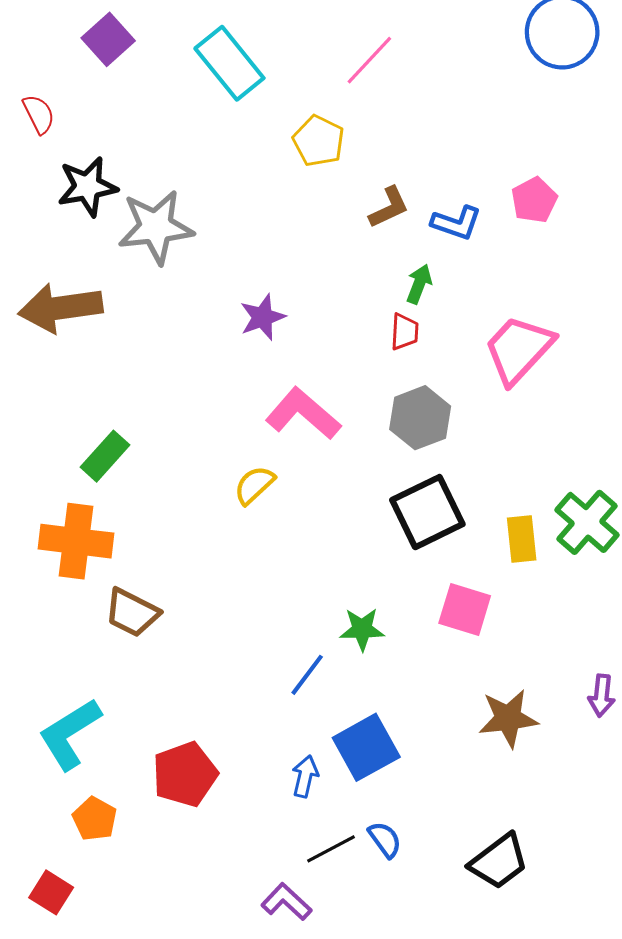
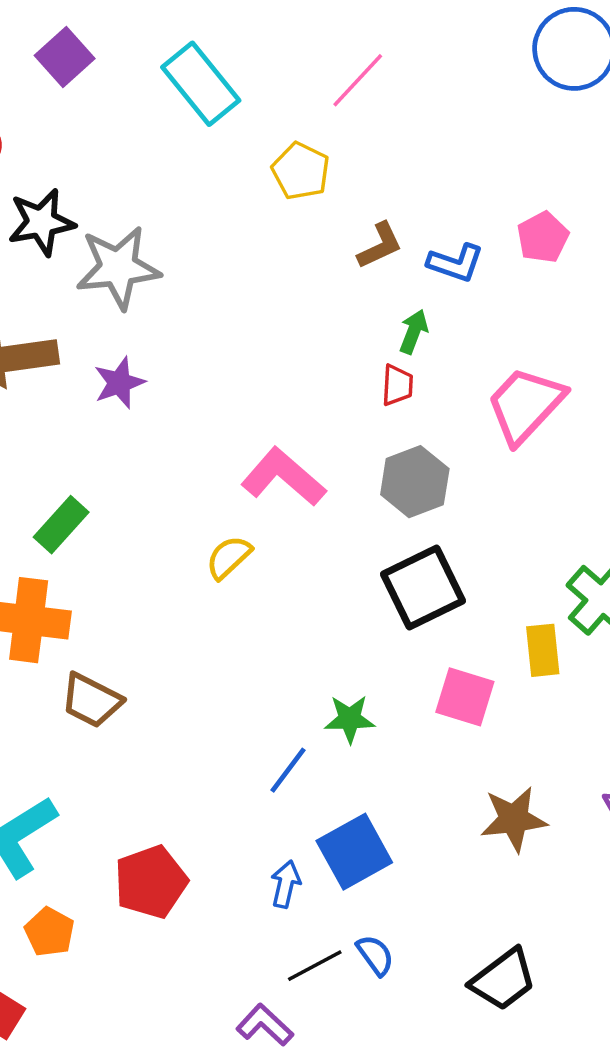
purple star: (263, 317) -> (119, 383), moved
yellow rectangle: (522, 539) -> (543, 650), moved

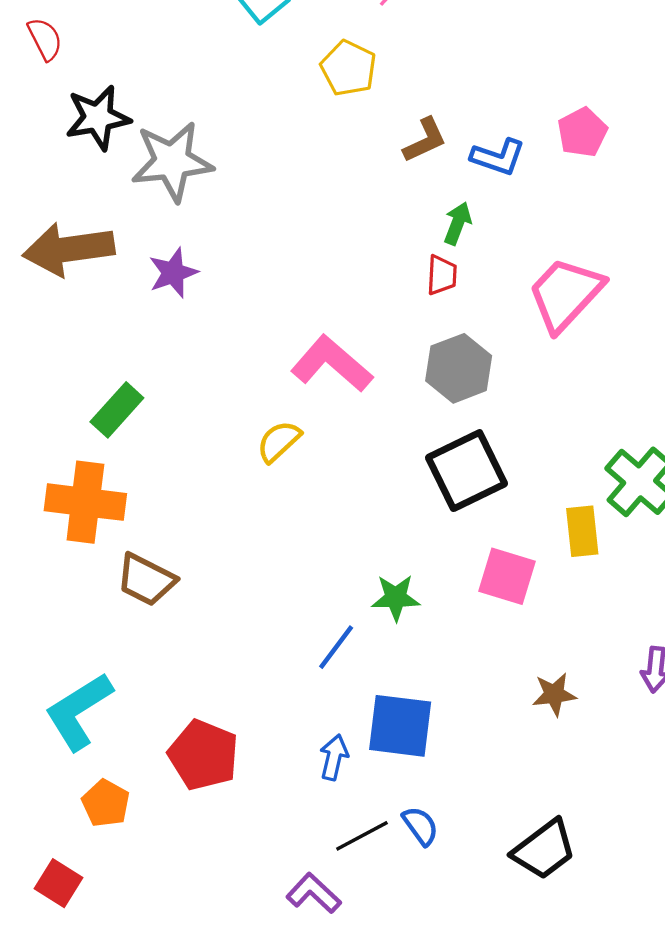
brown star: (514, 819) -> (554, 694), size x0.7
blue square: (354, 852) -> (400, 726), turned 36
red pentagon: (151, 882) -> (203, 755), turned -30

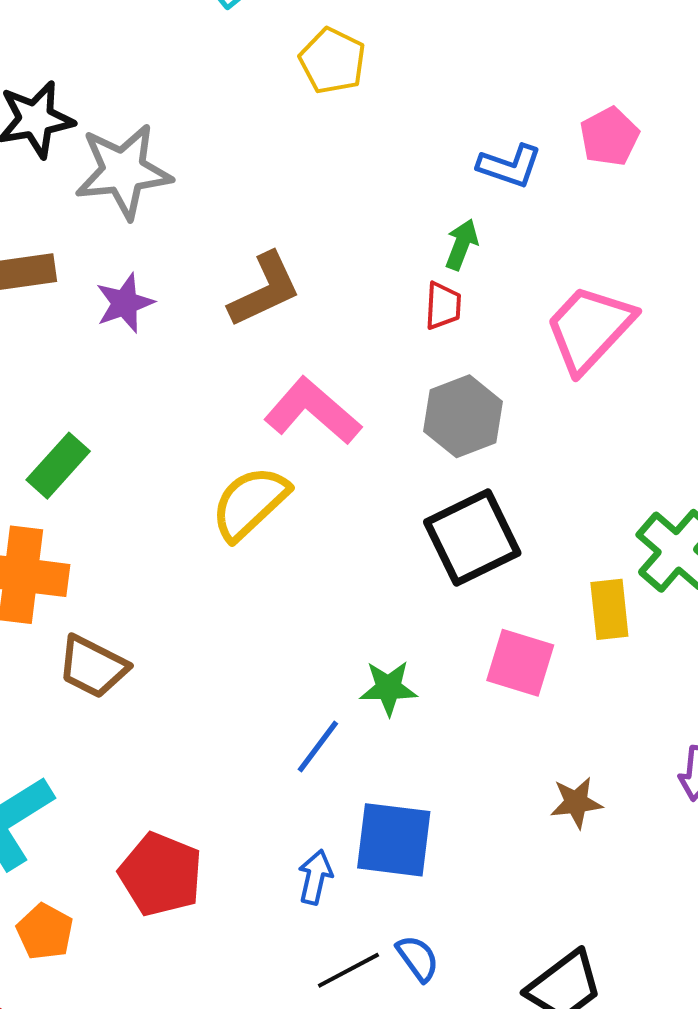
brown L-shape: (425, 140) -> (265, 290), moved, size x1.4
yellow semicircle: (279, 441) -> (250, 503), size x1.5

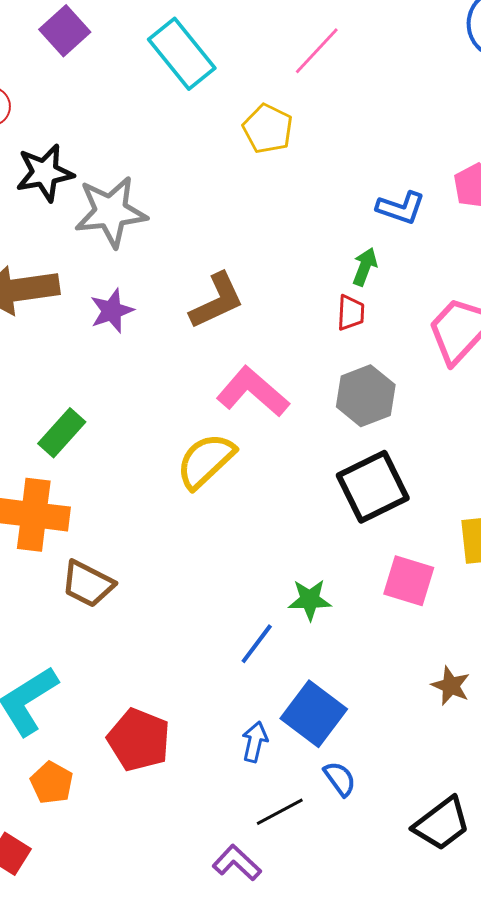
brown star: (576, 802) -> (451, 686), turned 30
blue square: (394, 840) -> (314, 714), turned 30
blue semicircle: (418, 958) -> (340, 779), moved

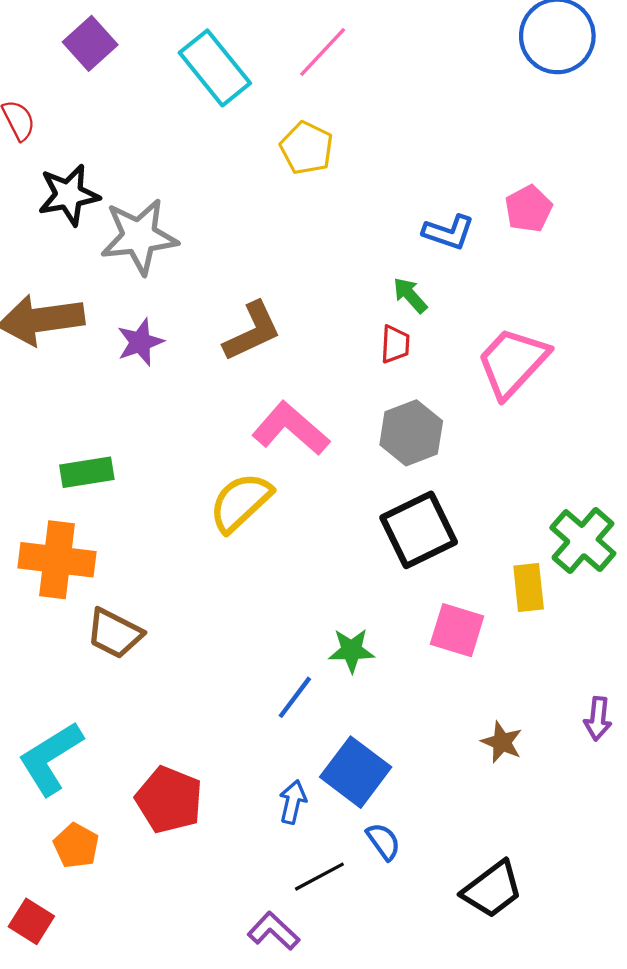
pink line: (317, 51) -> (323, 52), moved
green arrow: (365, 267) -> (410, 295), turned -63
green rectangle: (62, 433) -> (87, 472), turned 39

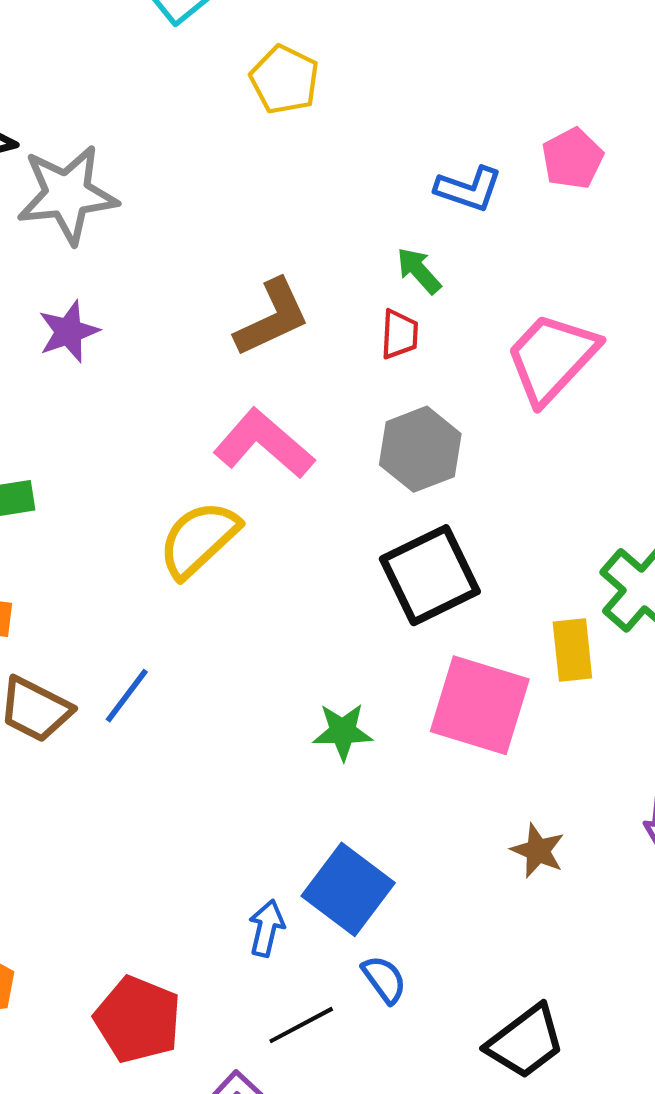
brown L-shape: (252, 331) -> (272, 318), moved
pink square: (457, 630) -> (480, 705), size x1.4
blue line: (295, 697) -> (127, 696), moved
red pentagon: (169, 800) -> (138, 1019), moved

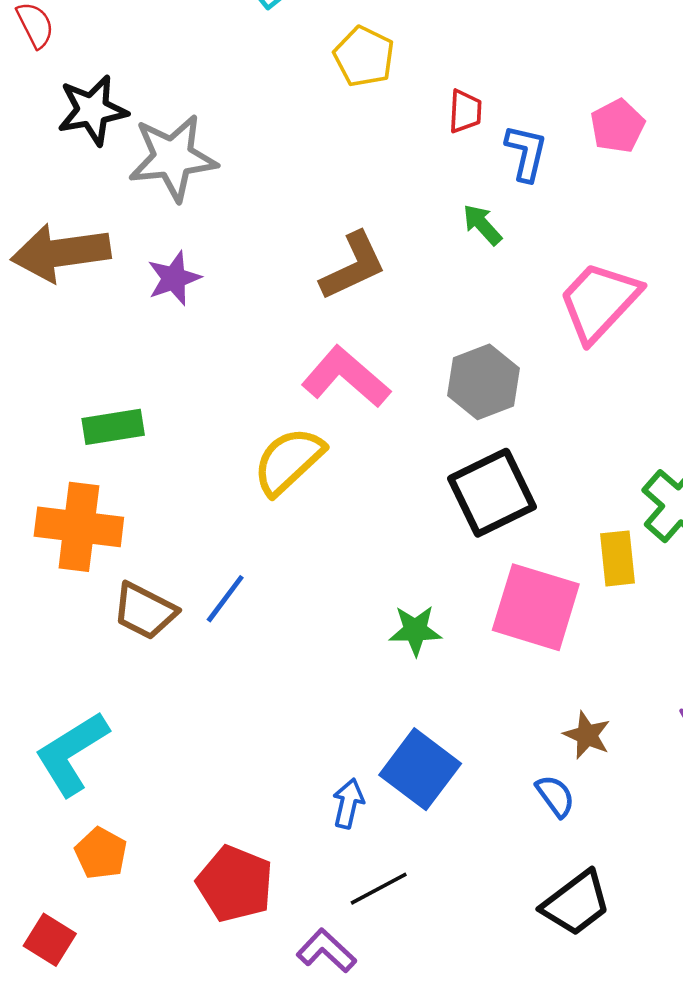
blue L-shape: (469, 189) -> (526, 153), turned -96
red trapezoid: (399, 334) -> (465, 111), moved
blue semicircle: (384, 979) -> (555, 796), moved

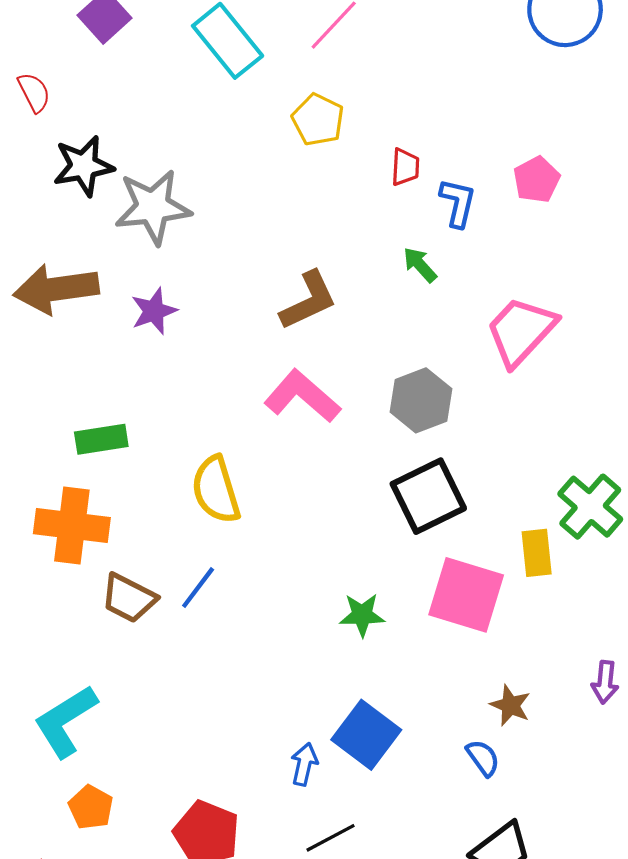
yellow semicircle: (289, 461) -> (216, 490), moved, turned -64

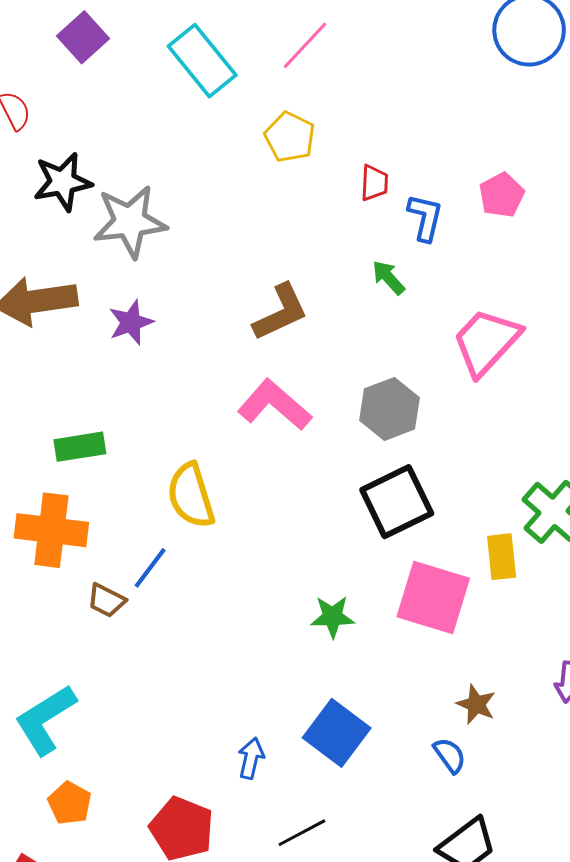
blue line: (198, 588) -> (150, 568), moved
brown trapezoid: (129, 598) -> (106, 600), size x0.7
blue arrow: (304, 764) -> (251, 758), moved

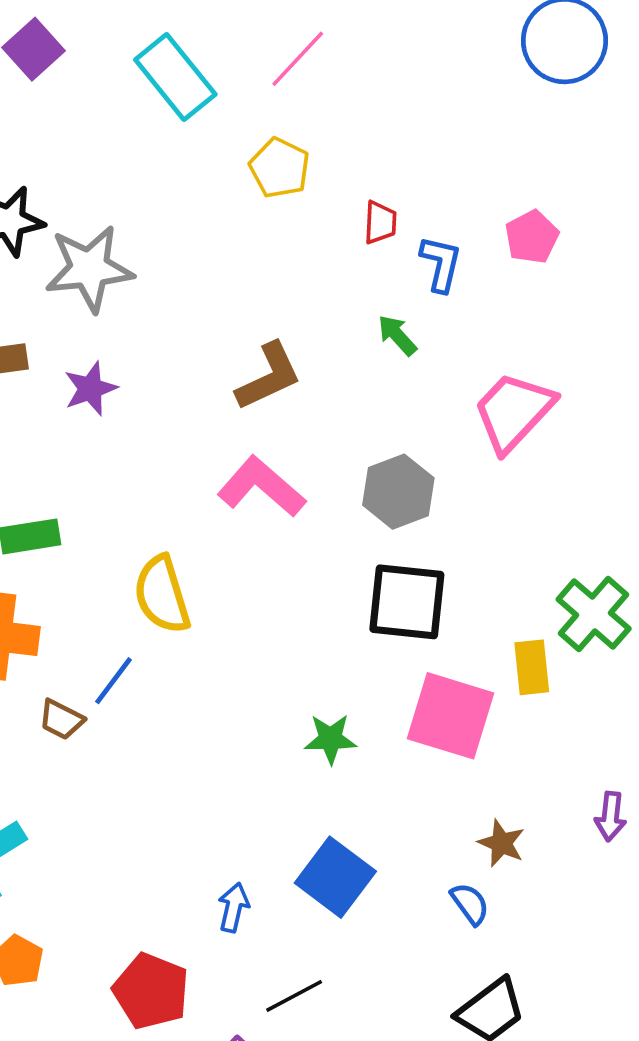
black square: (397, 502) -> (407, 602), turned 32

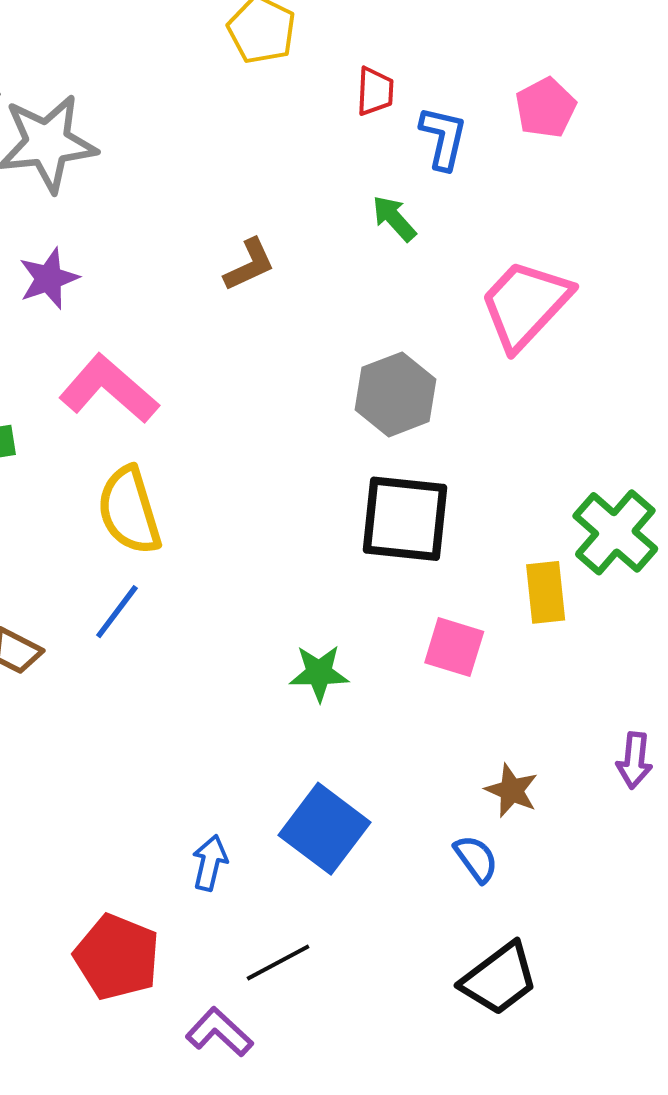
brown L-shape: (269, 376) -> (249, 265), size x0.7
pink L-shape: (261, 487) -> (109, 389), moved
blue line: (113, 681) -> (117, 612), moved
pink square: (451, 716) -> (454, 647), size x0.6

